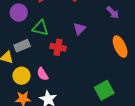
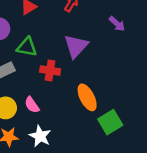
purple triangle: (79, 29) -> (76, 46), size x1.5
orange ellipse: (120, 47) -> (87, 97), moved

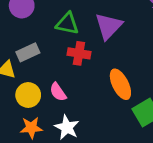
green triangle: (27, 47) -> (67, 24), moved

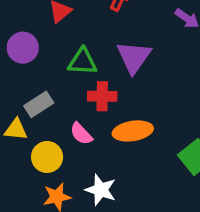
orange ellipse: (120, 84) -> (133, 131), moved, turned -64
pink semicircle: (58, 92) -> (81, 134), moved

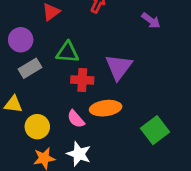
purple triangle: (134, 57) -> (119, 67), moved
gray rectangle: (39, 104) -> (30, 68), moved
pink semicircle: (81, 134) -> (76, 119), moved

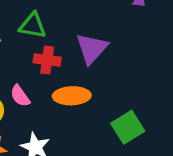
pink semicircle: (76, 119) -> (20, 96), moved

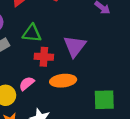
pink semicircle: (20, 96) -> (27, 83), turned 91
green square: (128, 127) -> (104, 100), turned 35

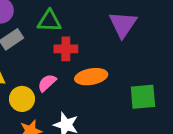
purple triangle: (75, 46) -> (123, 24), moved

